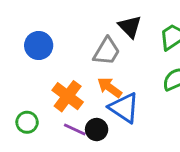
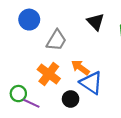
blue circle: (39, 45) -> (29, 20), moved
gray trapezoid: (107, 51) -> (56, 40), moved
purple line: (75, 130) -> (31, 103), moved

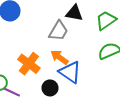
black triangle: (96, 22) -> (74, 13), turned -36
gray trapezoid: (56, 40) -> (58, 31), moved

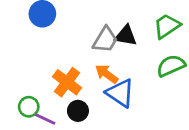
black triangle: (74, 13) -> (126, 36), moved
black circle: (50, 88) -> (78, 111), moved

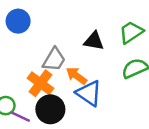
gray trapezoid: (105, 40) -> (54, 60), moved
black circle: (78, 111) -> (50, 109), size x1.5

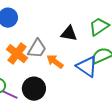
orange cross: (40, 83) -> (17, 54), moved
blue triangle: (89, 93) -> (87, 67), moved

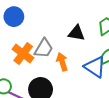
orange arrow: (55, 62) -> (62, 62), turned 36

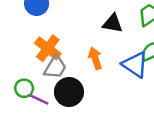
gray trapezoid: (44, 48) -> (55, 67), moved

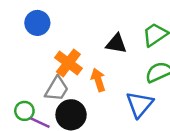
orange cross: (48, 48) -> (68, 63), moved
blue triangle: (135, 65) -> (140, 104), moved, turned 36

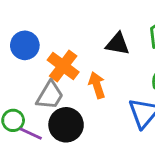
blue circle: (37, 23) -> (25, 45), moved

